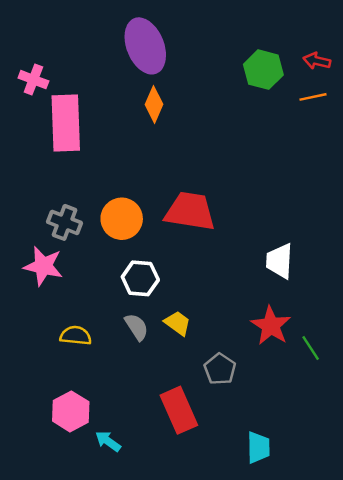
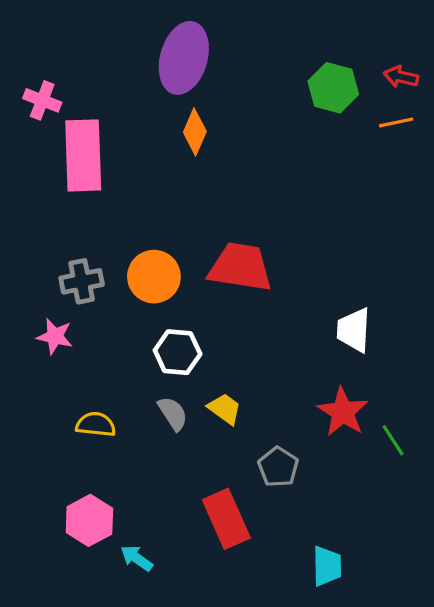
purple ellipse: (145, 46) -> (184, 58), turned 38
gray cross: (64, 222) -> (82, 281), turned -32
pink star: (43, 266) -> (55, 336), size x0.7

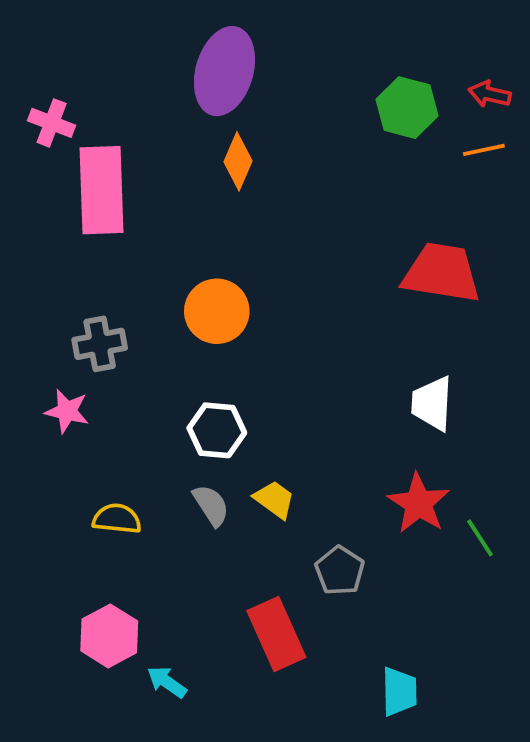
red trapezoid: (240, 267) -> (442, 273), moved
orange circle: (154, 277) -> (217, 311), moved

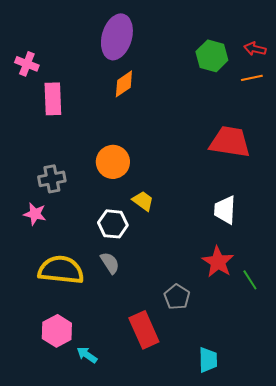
orange diamond: (238, 161) -> (124, 84), turned 32
pink rectangle: (102, 190) -> (53, 99), size x0.7
yellow trapezoid: (274, 500) -> (143, 201), moved
yellow semicircle: (117, 519) -> (61, 270), size x1.8

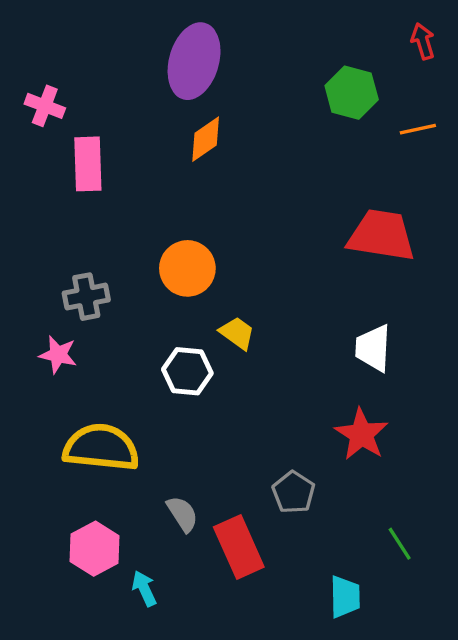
red arrow: (255, 49) -> (423, 41), moved, turned 60
gray semicircle: (110, 263) -> (182, 514), moved
green line: (250, 280) -> (400, 544), moved
cyan arrow: (87, 355) -> (144, 588), turned 30

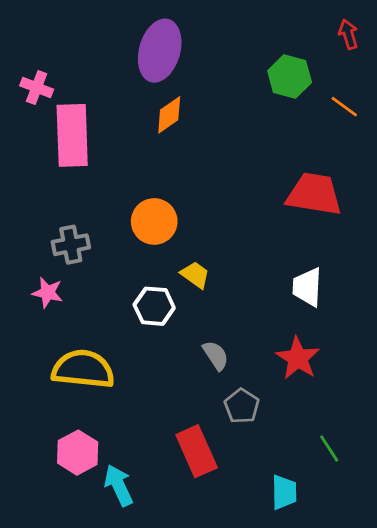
orange line: (418, 129) -> (344, 107), turned 48
pink rectangle: (88, 164) -> (72, 135), size x1.4
gray semicircle: (182, 514) -> (216, 355), moved
cyan arrow: (144, 588) -> (119, 485), size x1.4

